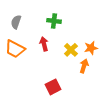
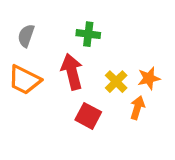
red arrow: (44, 44) -> (72, 72), size x1.5
red square: (53, 87) -> (88, 116), moved, turned -35

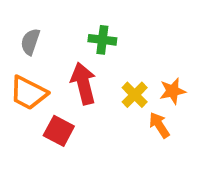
orange arrow: (137, 108) -> (159, 125), turned -50
red square: (88, 116) -> (59, 131), moved

